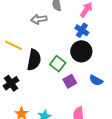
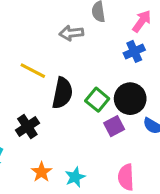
blue cross: (82, 30) -> (134, 51), turned 32
black circle: (81, 51) -> (130, 99), moved

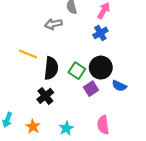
black cross: (27, 127) -> (45, 96), moved
orange star: (42, 172) -> (33, 127), moved

